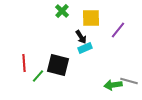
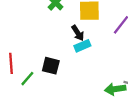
black square: (58, 65) -> (51, 66), size x0.7

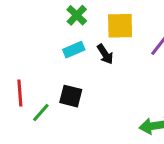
cyan rectangle: (82, 46) -> (74, 50), moved

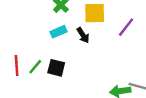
green line: (41, 113) -> (35, 67), moved

